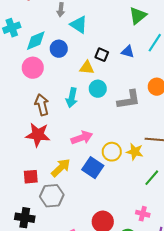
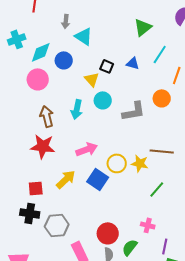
yellow triangle: (87, 68) -> (92, 79), turned 42
gray hexagon: (52, 196) -> (57, 225), moved
black cross: (25, 218) -> (30, 213), moved

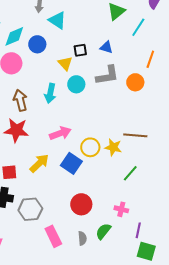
cyan line: (160, 54) -> (138, 27), moved
black square: (107, 66) -> (80, 50), turned -32
gray L-shape: (134, 111) -> (107, 75), moved
red circle: (108, 233) -> (81, 204), moved

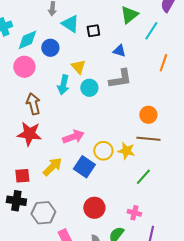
black square: (80, 50) -> (93, 31), moved
orange circle: (135, 82) -> (148, 115), moved
cyan arrow: (50, 93) -> (63, 85), moved

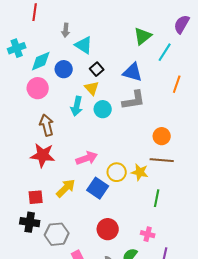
black square: (93, 31) -> (97, 69), moved, turned -32
blue triangle: (119, 51) -> (133, 72), size x1.5
green line: (143, 177) -> (157, 198), turned -30

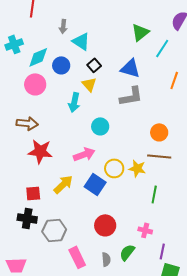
cyan circle: (103, 109) -> (100, 126), moved
brown arrow: (47, 125) -> (27, 123), moved, turned 110

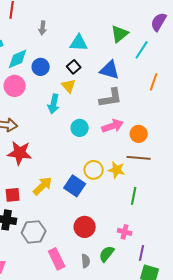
cyan triangle: (81, 41) -> (79, 43), moved, turned -30
pink arrow: (84, 154) -> (113, 126), moved

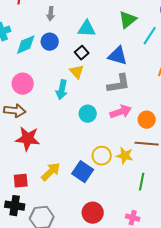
blue circle: (41, 67) -> (50, 42), moved
pink circle: (15, 86) -> (23, 84), moved

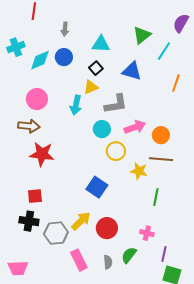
yellow triangle: (77, 72) -> (91, 87), turned 49
gray L-shape: (119, 84) -> (116, 104), moved
yellow circle: (102, 156) -> (116, 151), moved
yellow arrow: (51, 172) -> (81, 221), moved

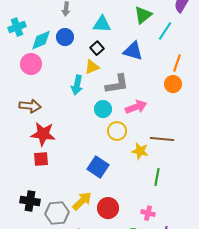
pink circle: (37, 99) -> (31, 64), moved
orange circle: (161, 135) -> (173, 84), moved
red square: (35, 196) -> (41, 159), moved

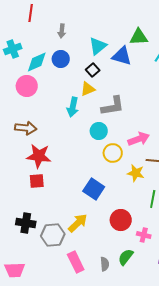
green triangle: (143, 15) -> (139, 37), turned 36
cyan triangle: (102, 24) -> (98, 46), turned -42
blue triangle: (133, 51) -> (122, 56), moved
pink arrow: (136, 107) -> (139, 139), moved
red circle: (108, 208) -> (121, 220), moved

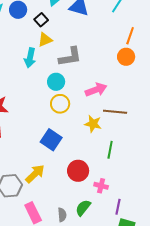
black square: (93, 70) -> (41, 20), moved
yellow circle: (113, 153) -> (60, 104), moved

